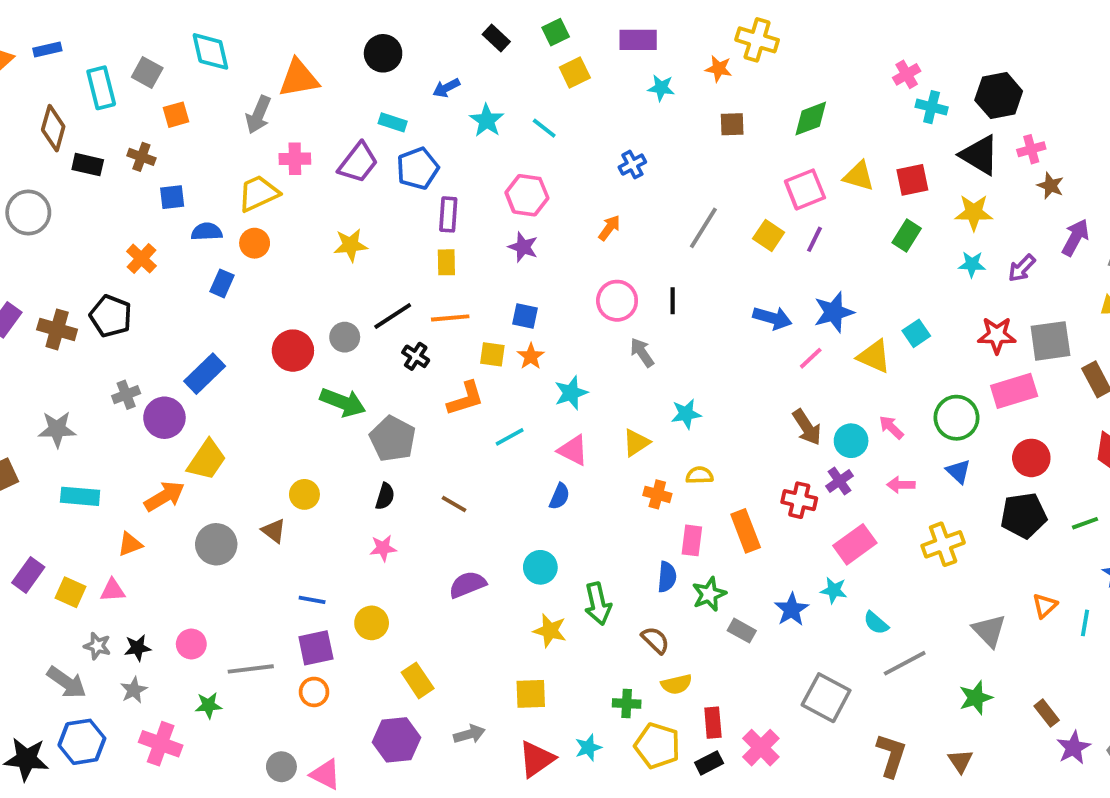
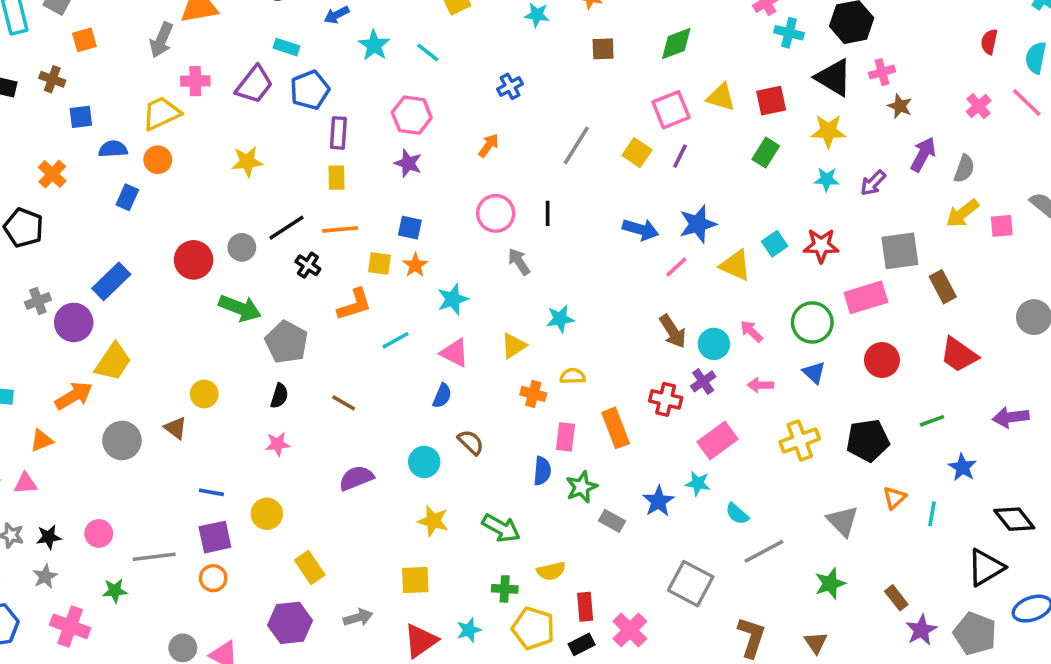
red star: (997, 335) -> (821, 246), moved
black pentagon: (1024, 516) -> (868, 440), moved
green arrow: (598, 604) -> (501, 528), moved, turned -48
brown semicircle: (655, 640) -> (471, 442), moved

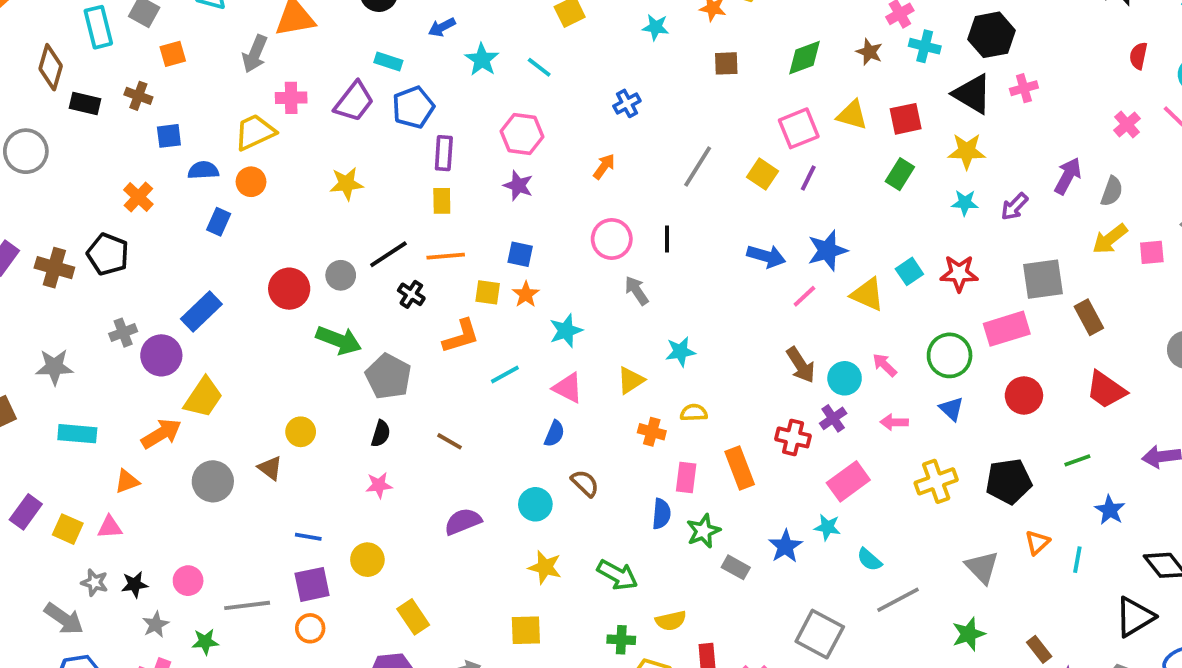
brown star: (900, 106) -> (869, 52), moved
gray star: (45, 576) -> (156, 625), moved

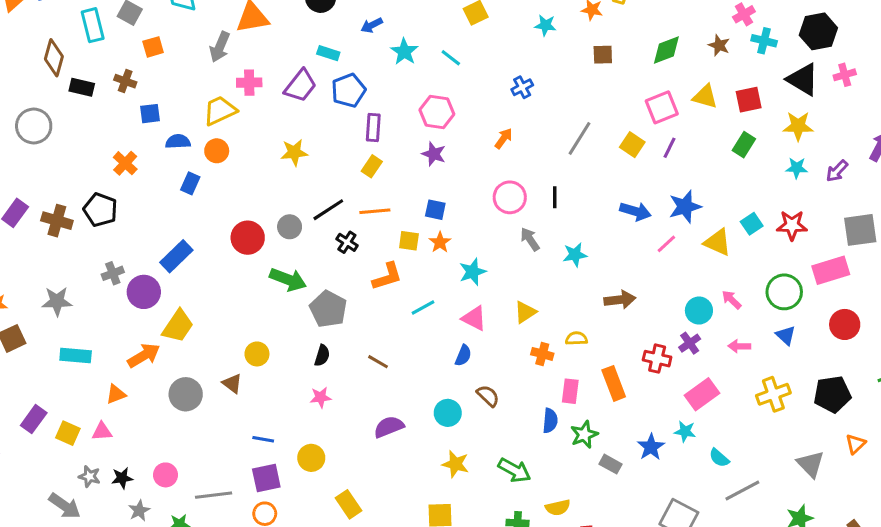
yellow rectangle: (442, 201) -> (372, 166), turned 35
cyan star: (680, 352) -> (575, 255), moved
brown arrow: (801, 365) -> (620, 300), moved, turned -64

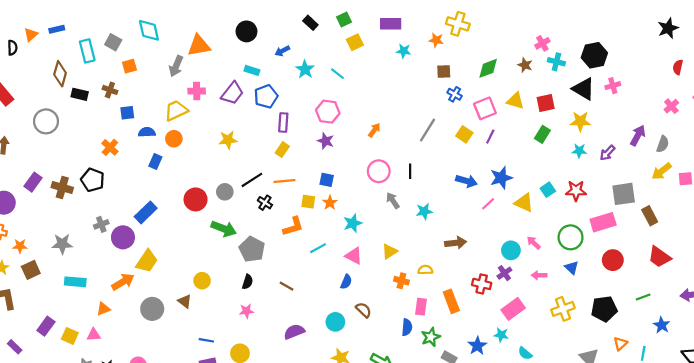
blue cross: (522, 87) -> (455, 94), moved, turned -32

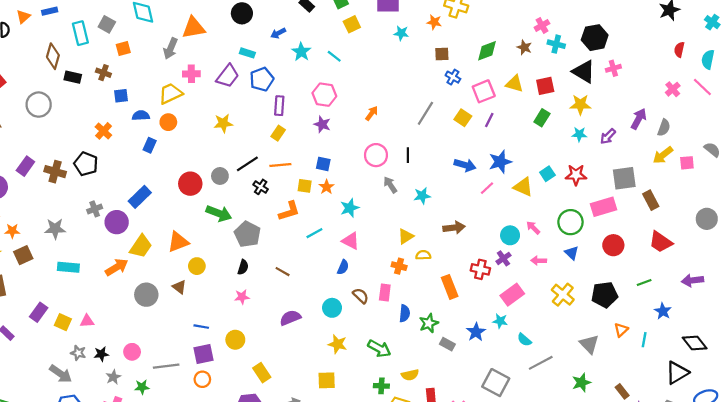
yellow triangle: (390, 251) -> (406, 236), moved
pink rectangle: (421, 307) -> (385, 292), moved
orange triangle: (103, 309) -> (178, 242), moved, size x1.5
yellow cross: (563, 309) -> (563, 295), turned -30

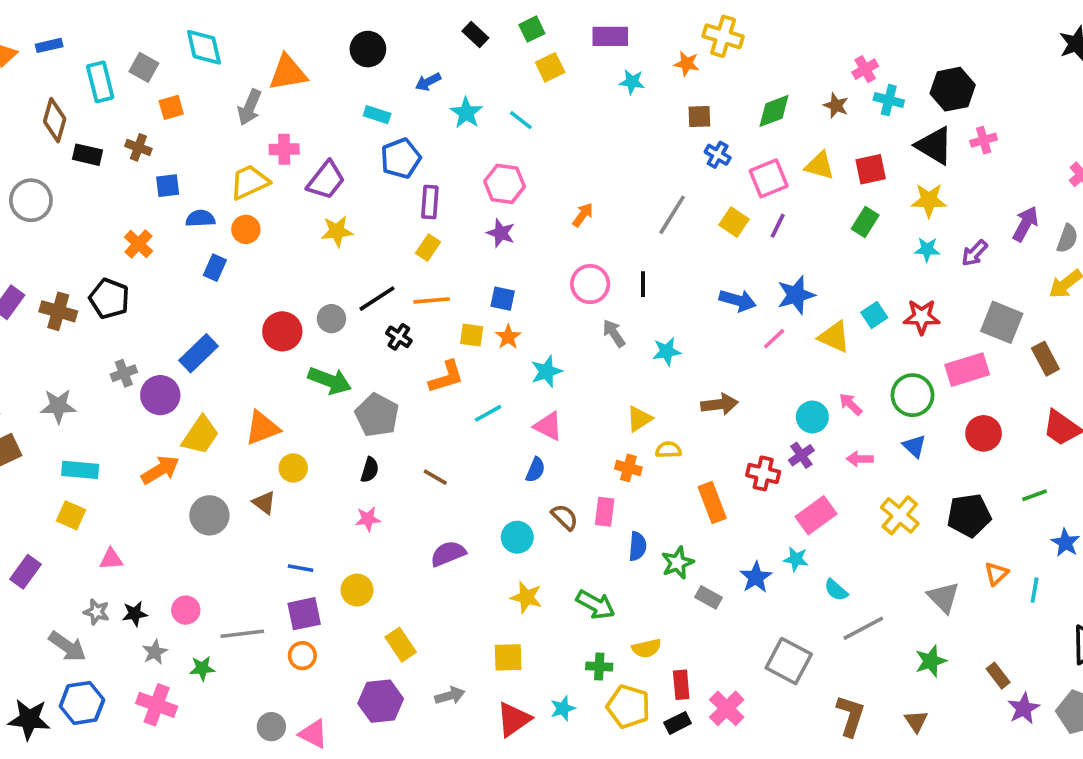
purple trapezoid: (228, 76) -> (326, 180), moved
gray square: (624, 178) -> (1002, 322), turned 30
purple rectangle: (39, 312) -> (25, 572), moved
yellow square: (63, 322) -> (71, 515), moved

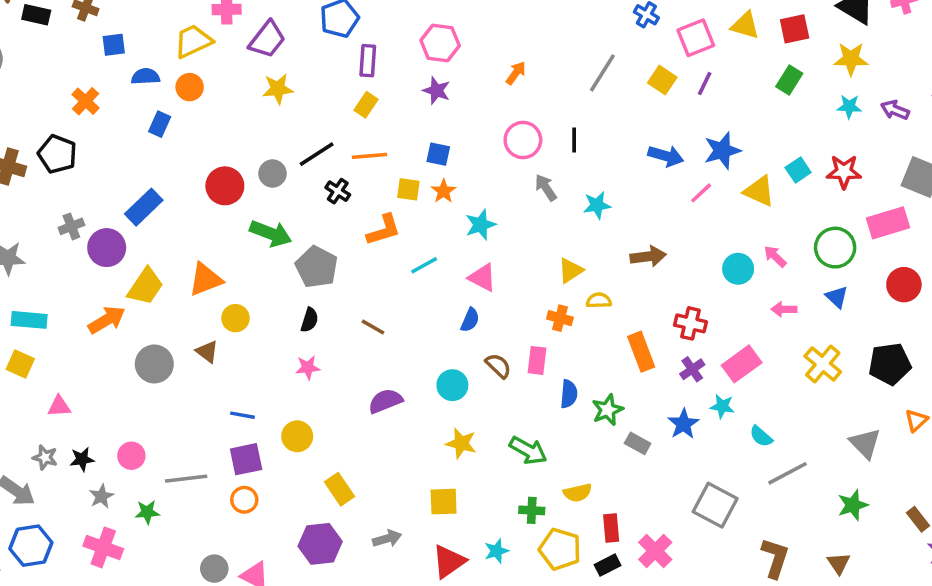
purple arrow: (974, 253) -> (895, 110), turned 68
purple cross: (801, 455) -> (692, 369), moved

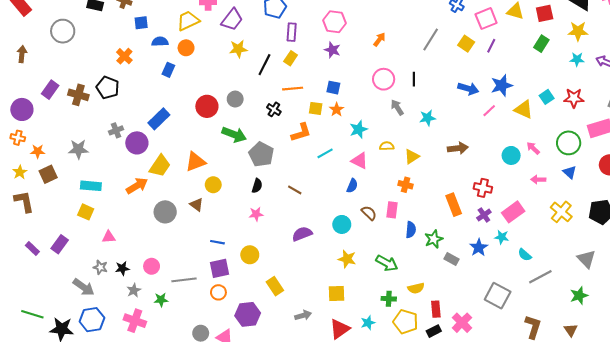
black line: (317, 154) -> (264, 65), moved, turned -30
yellow semicircle: (599, 300) -> (387, 146), moved
purple hexagon: (320, 544) -> (248, 314), moved

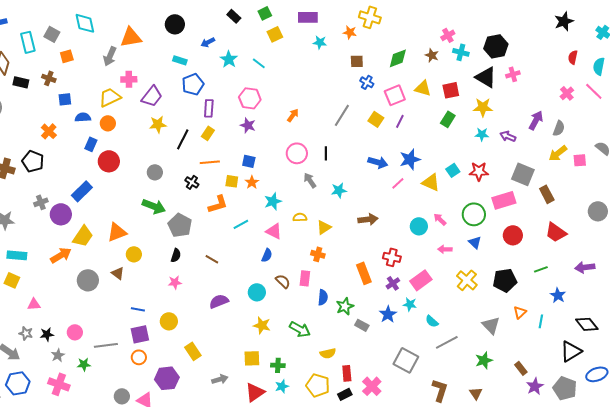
red circle: (207, 106) -> (109, 161), moved
green cross: (389, 299) -> (278, 365), moved

